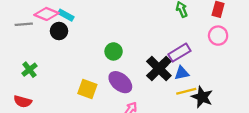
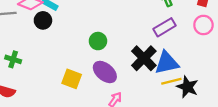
purple rectangle: (179, 53) -> (164, 27), moved
green cross: (29, 70) -> (13, 59), turned -35
blue triangle: (182, 73) -> (167, 63), size x1.6

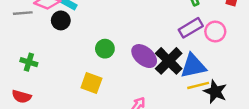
pink circle: (203, 25) -> (215, 32), moved
green circle: (98, 41) -> (105, 49), moved
purple ellipse: (105, 72) -> (144, 56), moved

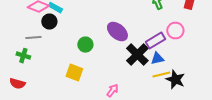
gray line: (23, 13) -> (33, 38), moved
purple rectangle: (191, 28) -> (155, 41), moved
purple ellipse: (144, 56) -> (117, 32), moved
blue triangle: (193, 66) -> (157, 59), size x0.6

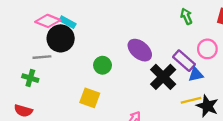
black circle: (49, 22) -> (61, 38), size x1.5
purple rectangle: (155, 41) -> (184, 61), turned 72
blue triangle: (157, 59) -> (196, 75), moved

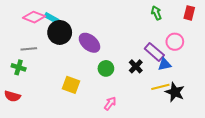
black circle: (61, 38) -> (60, 32), moved
purple ellipse: (140, 50) -> (89, 43), moved
green circle: (103, 65) -> (106, 68), moved
black cross: (163, 77) -> (136, 66), size x0.6

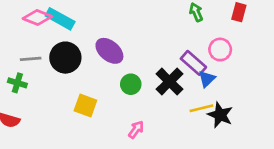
cyan rectangle: (51, 18) -> (60, 19), size x1.5
black circle: (60, 32) -> (65, 58), moved
blue triangle: (165, 64) -> (207, 79), turned -32
black cross: (136, 66) -> (169, 82), size x1.5

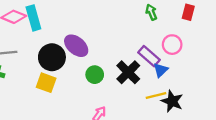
cyan rectangle: (60, 19) -> (33, 18), turned 45
black circle: (65, 58) -> (52, 57), moved
yellow square: (85, 106) -> (46, 83), moved

